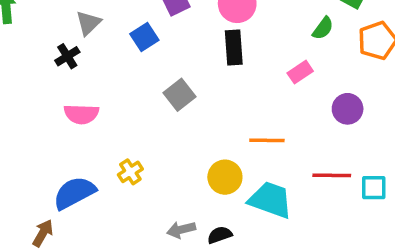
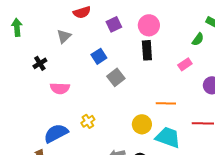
blue square: (144, 37) -> (99, 56), moved
black cross: (67, 56) -> (40, 63), moved

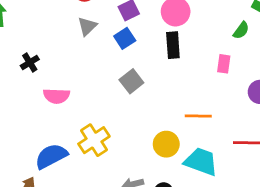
gray triangle: (64, 36) -> (87, 26), moved
blue square: (99, 56) -> (125, 38), moved
pink rectangle: (185, 64) -> (224, 64), turned -48
yellow cross: (88, 121) -> (94, 140), size x1.6

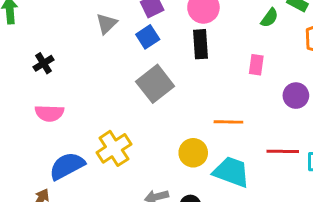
green semicircle: (241, 30) -> (270, 18), moved
gray square: (131, 81) -> (155, 84), size x1.4
pink semicircle: (56, 96) -> (49, 113), moved

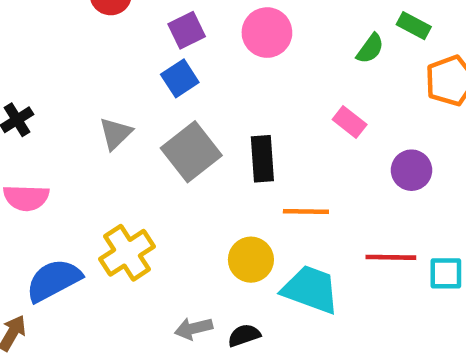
gray triangle: (107, 24) -> (116, 133), moved
black rectangle: (201, 44) -> (262, 159), moved
pink rectangle: (256, 65) -> (350, 122), turned -60

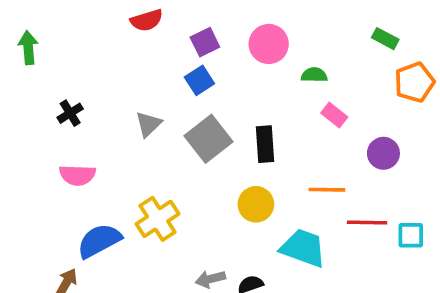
green semicircle: (370, 49) -> (314, 75), moved, turned -125
orange line: (306, 211) -> (327, 190), moved
yellow circle: (251, 260) -> (256, 204), moved

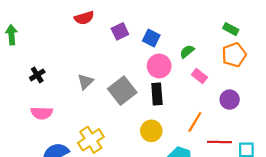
pink circle: (269, 44) -> (159, 66), moved
green semicircle: (314, 75) -> (187, 51), turned -40
blue square: (199, 80) -> (151, 38), moved, turned -30
orange pentagon: (414, 82) -> (234, 55), moved
orange line: (327, 190) -> (195, 122), turned -60

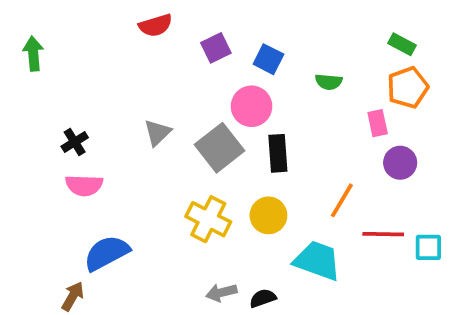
green semicircle: (187, 51) -> (329, 82), turned -136
pink circle: (159, 66) -> (252, 106), moved
black cross: (37, 75) -> (75, 142), moved
pink rectangle: (199, 76) -> (378, 123), moved, turned 40
yellow cross: (91, 140) -> (208, 219), moved, turned -30

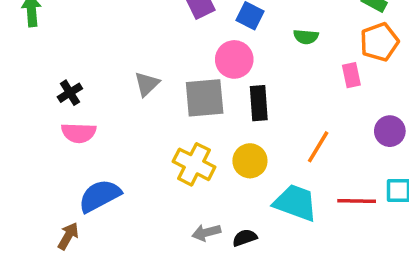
gray square: (220, 148) -> (205, 98), turned 33
purple circle: (400, 163) -> (390, 131), moved
red line: (383, 234) -> (357, 201), moved

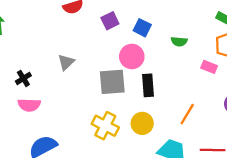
pink rectangle: (351, 75) -> (209, 67), turned -56
gray triangle: (147, 84) -> (66, 62), moved

